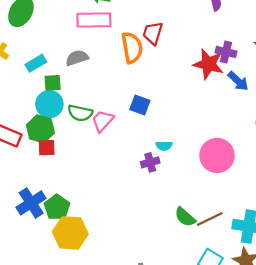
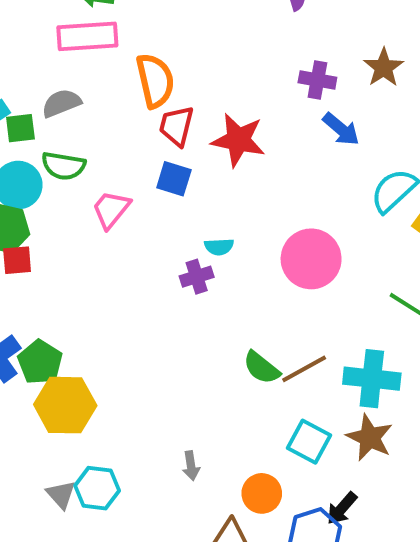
red trapezoid: (153, 33) -> (176, 126), moved
red star: (209, 64) -> (238, 140), moved
green square: (53, 83) -> (20, 128), moved
green semicircle: (80, 113) -> (64, 166), moved

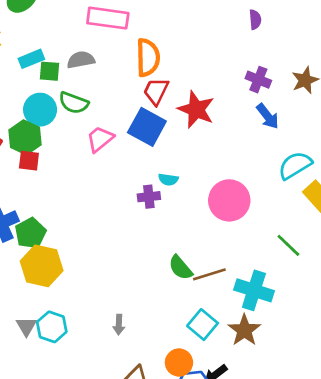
blue square: (174, 179) -> (147, 127), size x1.5
orange circle: (262, 493) -> (179, 363), moved

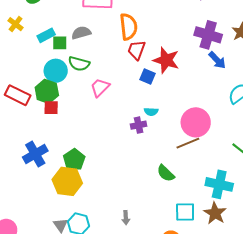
purple cross: (258, 80) -> (208, 35), size x1.5
blue square: (147, 127) -> (147, 76), moved, size x0.6
green pentagon: (30, 233) -> (74, 160), moved
brown line: (209, 274) -> (188, 143), moved
cyan square: (203, 325) -> (185, 212), turned -35

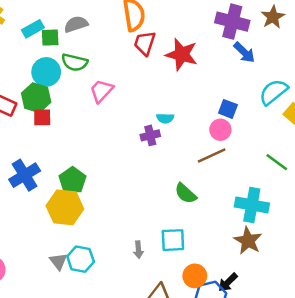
blue square: (147, 76) -> (228, 109), moved
pink circle: (196, 122) -> (220, 130), size x0.6
cyan square: (185, 212) -> (173, 240), moved

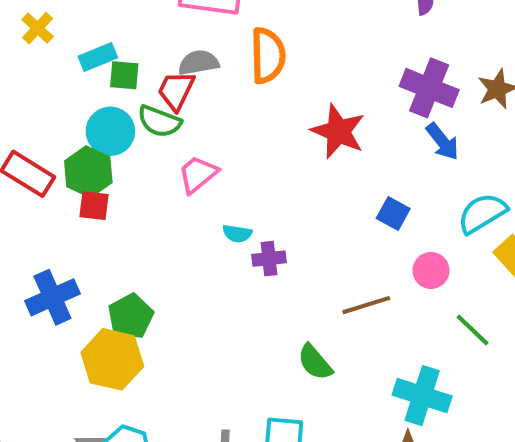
gray semicircle: (76, 24) -> (199, 63), moved
red trapezoid: (145, 43) -> (176, 91), moved
blue square: (228, 109) -> (393, 213), moved
cyan semicircle: (165, 118) -> (237, 234), moved
pink circle: (220, 130) -> (431, 270), moved

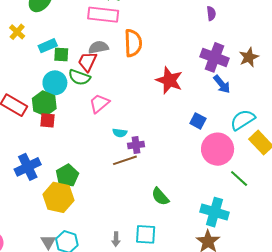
pink circle: (431, 270) -> (218, 149), size x1.8
brown line: (366, 305) -> (125, 160), moved

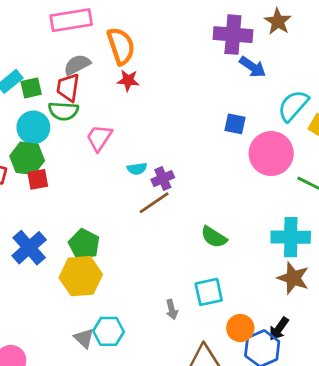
red star: (169, 80) -> (128, 80), moved, size x0.6

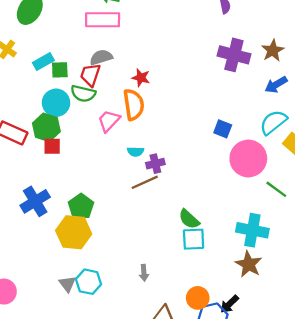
orange semicircle: (121, 46) -> (134, 105), moved
blue arrow: (253, 67) -> (276, 85), moved, turned 105
cyan square: (209, 292) -> (194, 239), moved

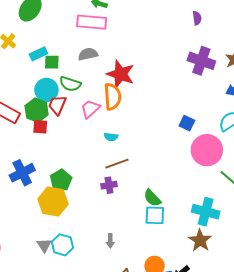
red trapezoid: (90, 75) -> (57, 105), moved
red star: (141, 78) -> (120, 74), size x1.8
purple cross: (155, 164) -> (109, 185), moved

